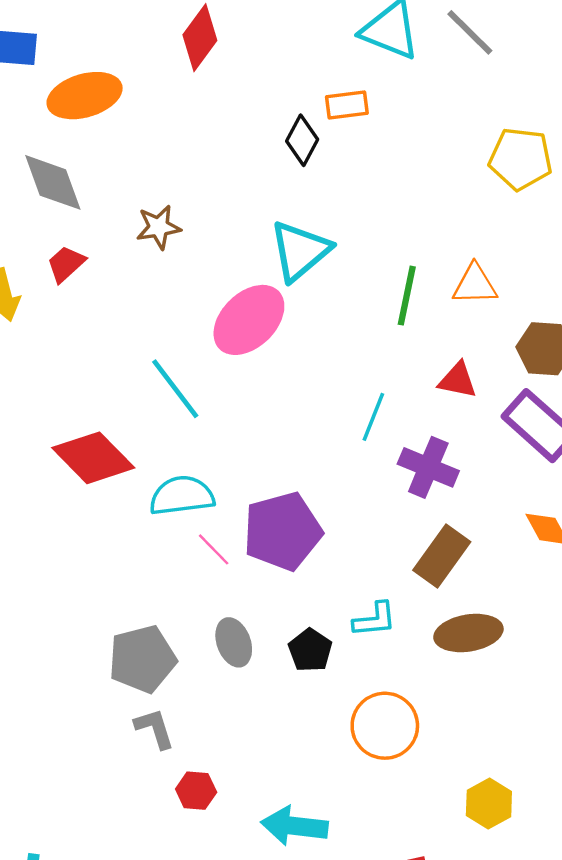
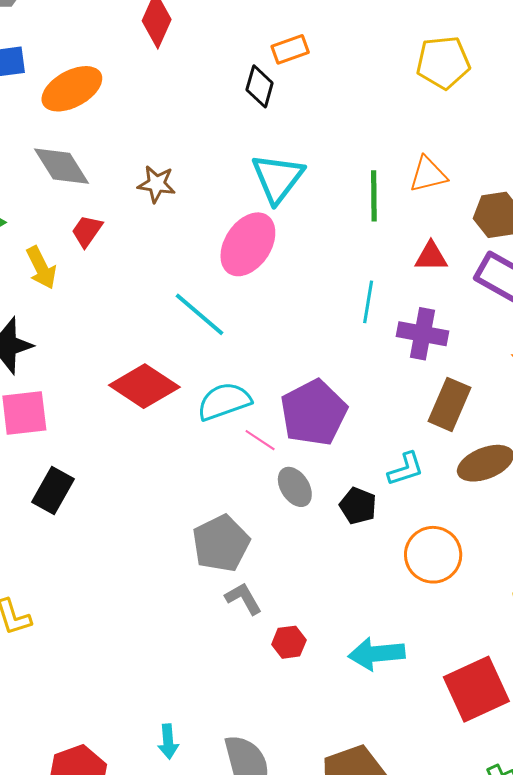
brown star: (159, 227) -> (157, 184), turned 30
gray ellipse: (234, 642) -> (295, 487), moved

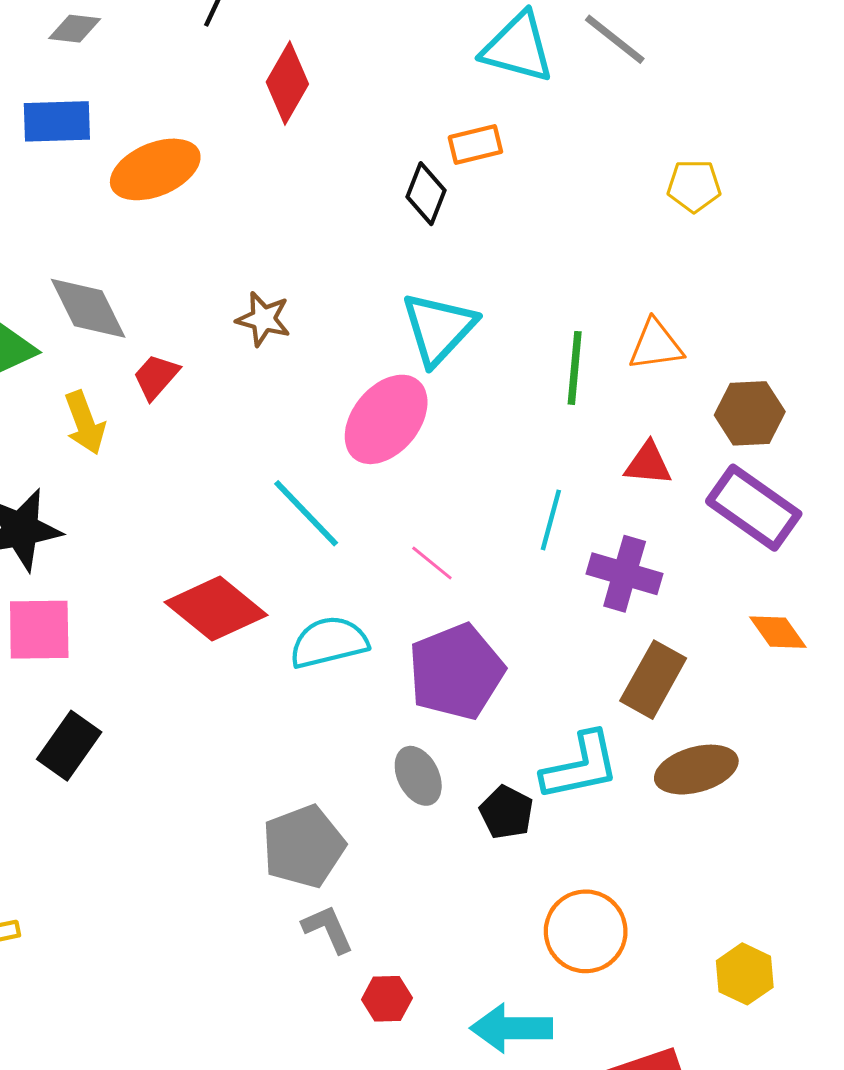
yellow pentagon: (443, 62) -> (694, 186), size x0.7
gray diamond: (61, 166) -> (88, 308), moved
pink line: (260, 440) -> (432, 563), moved
cyan L-shape: (406, 469) -> (580, 766), size x1.5
orange circle: (433, 555) -> (586, 931), moved

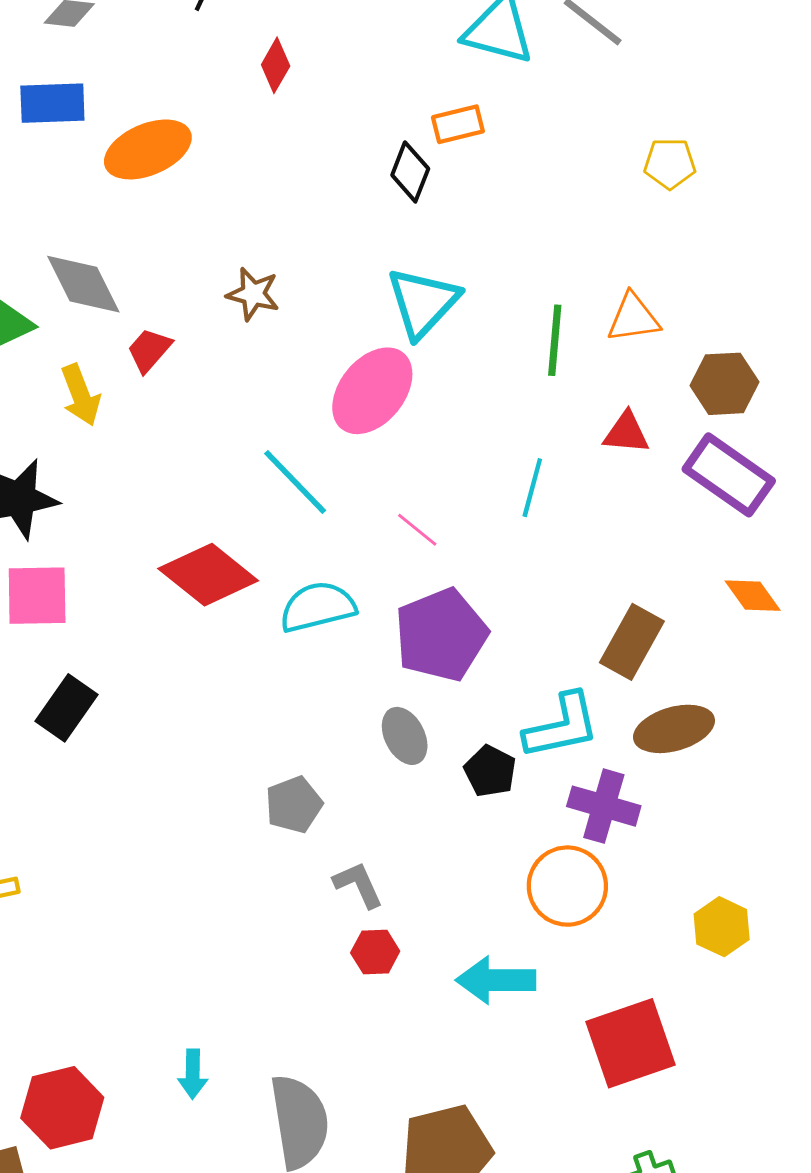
red diamond: (287, 83) -> (276, 65), size x0.7
purple cross: (625, 574) -> (604, 806), moved
gray pentagon: (304, 846) -> (294, 805), size x0.7
gray L-shape: (328, 929) -> (358, 885), moved

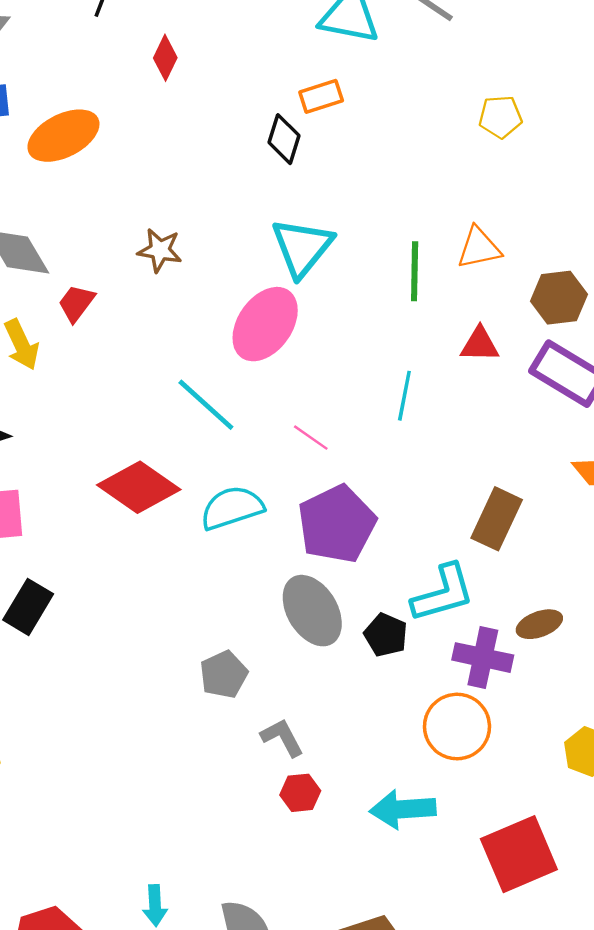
brown ellipse: (674, 729) -> (539, 624), moved, size x0.7
gray ellipse: (405, 736) -> (312, 611), size x1.5

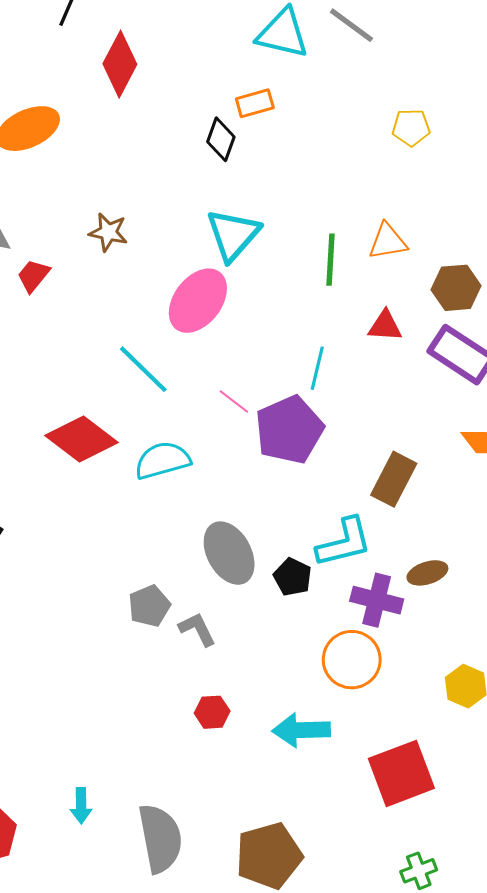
red diamond: (165, 58) -> (120, 64), size x1.6
purple pentagon: (337, 524) -> (289, 430), moved
gray L-shape: (282, 738) -> (197, 629), moved

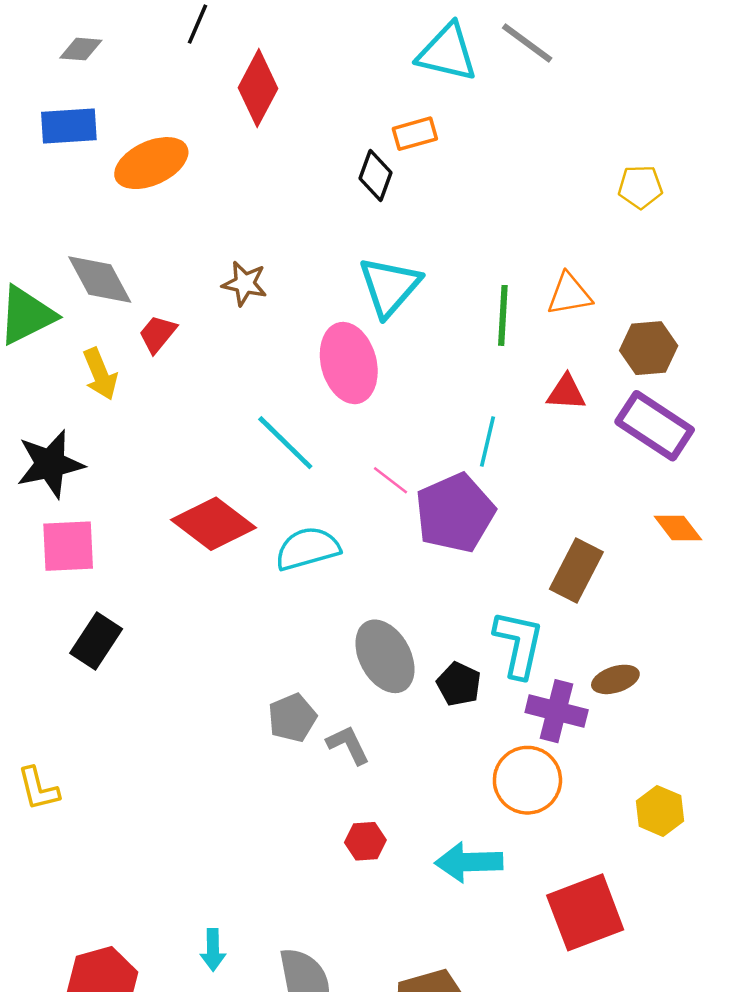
yellow pentagon: (411, 127) -> (640, 187), moved
pink ellipse: (198, 301) -> (349, 363), turned -52
cyan L-shape: (344, 542) -> (519, 644), turned -64

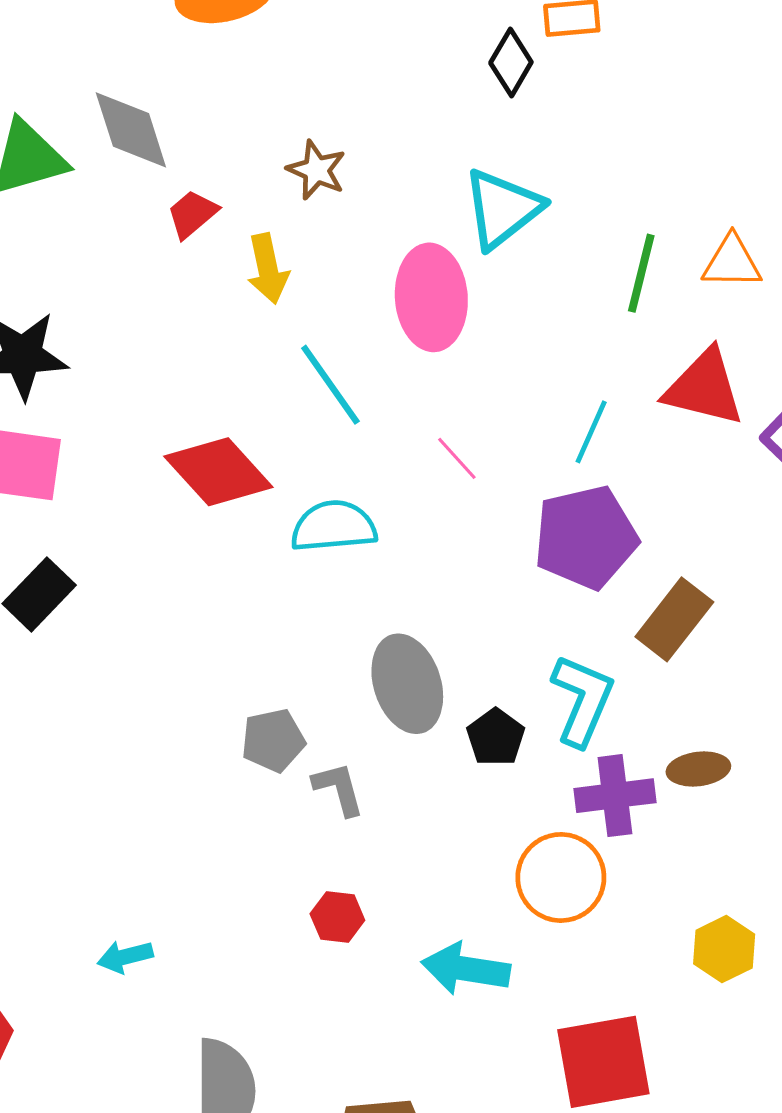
yellow arrow: (100, 374) -> (268, 269), moved
red triangle: (566, 392) -> (704, 388), size x1.6
purple pentagon: (455, 513) -> (586, 537), moved
purple cross: (557, 711) -> (615, 796), turned -32
cyan arrow: (213, 950) -> (125, 957), moved, turned 66

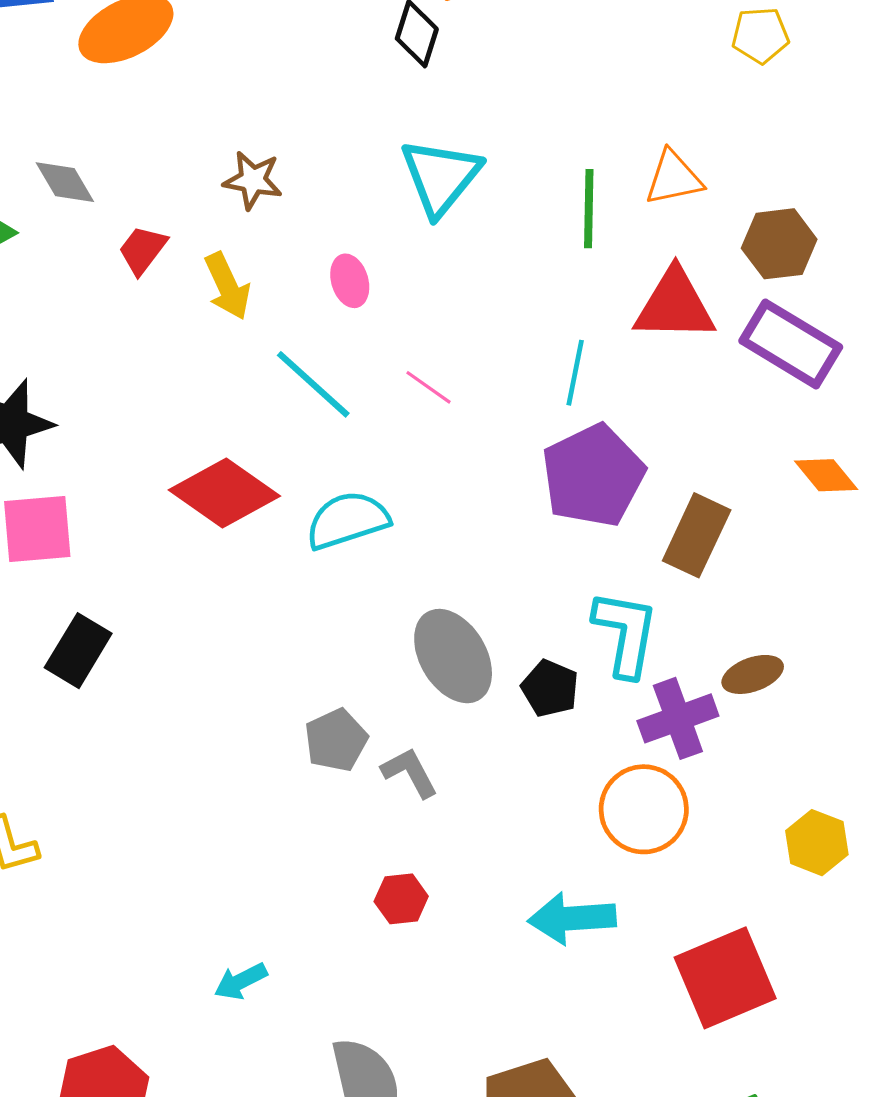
gray diamond: (131, 130) -> (65, 182), size x0.7
pink ellipse: (431, 297) -> (350, 281), moved, size x0.5
pink line: (457, 458) -> (428, 387), moved
red hexagon: (337, 917) -> (401, 899), moved

